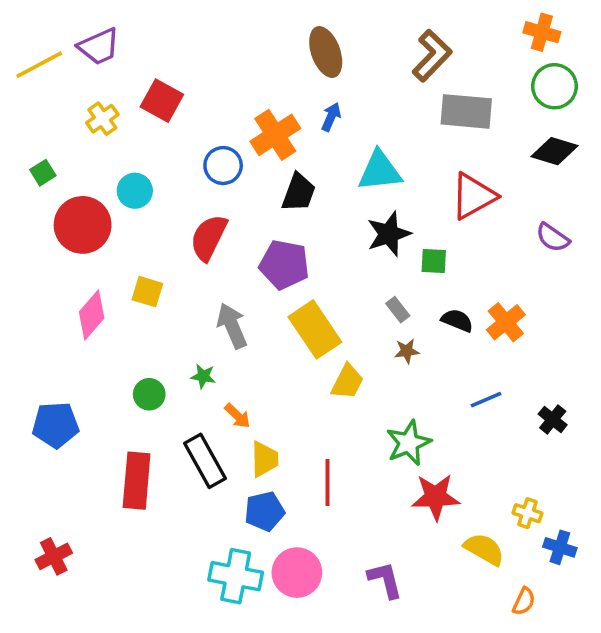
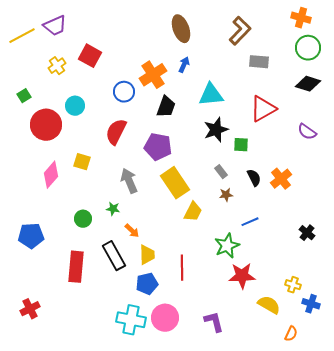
gray rectangle: (466, 111) -> (259, 62), size x0.7
black semicircle: (457, 320) -> (254, 178), turned 42
blue line: (486, 400) -> (250, 222), moved

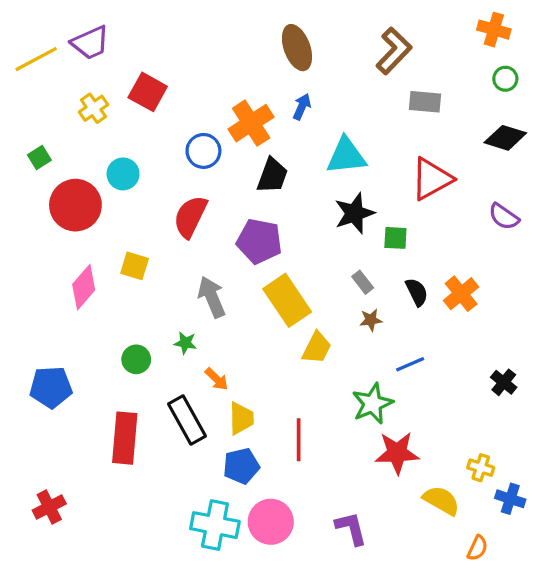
green circle: (308, 48) -> (505, 79), size x0.6

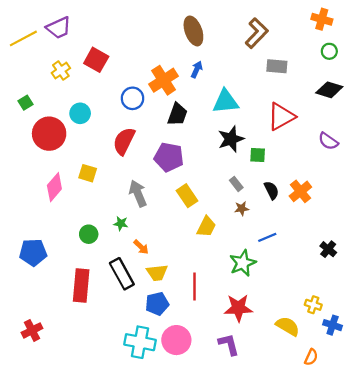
yellow rectangle: (287, 300) -> (187, 196), size x0.7
yellow trapezoid: (241, 418) -> (157, 273), turned 85
red star: (397, 453) -> (238, 308), moved

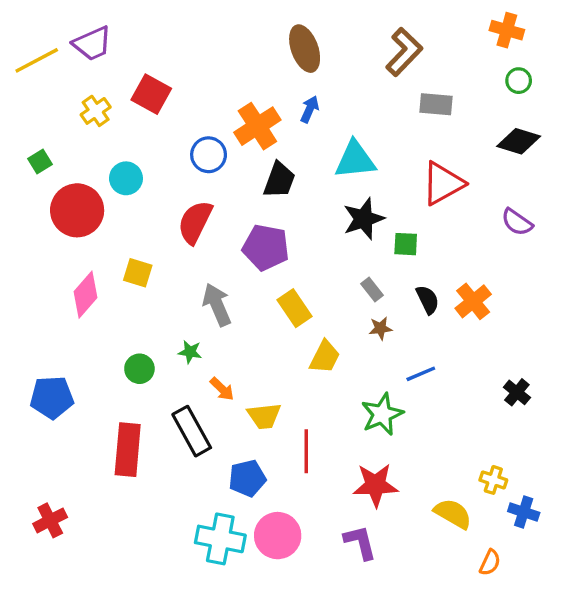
yellow trapezoid: (157, 273) -> (264, 416), moved

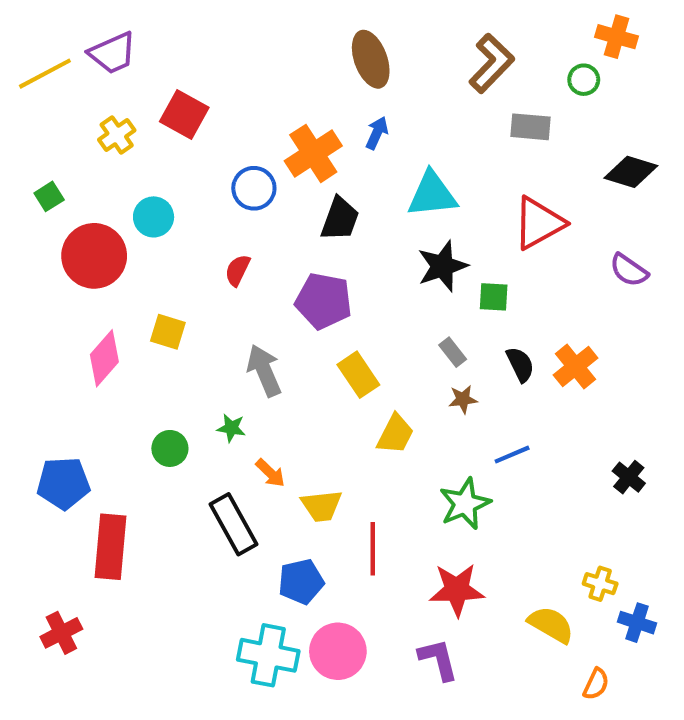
green circle: (519, 81) -> (584, 80), moved
red semicircle: (195, 222) -> (238, 270), size x0.6
red rectangle: (128, 450) -> (111, 547), moved

